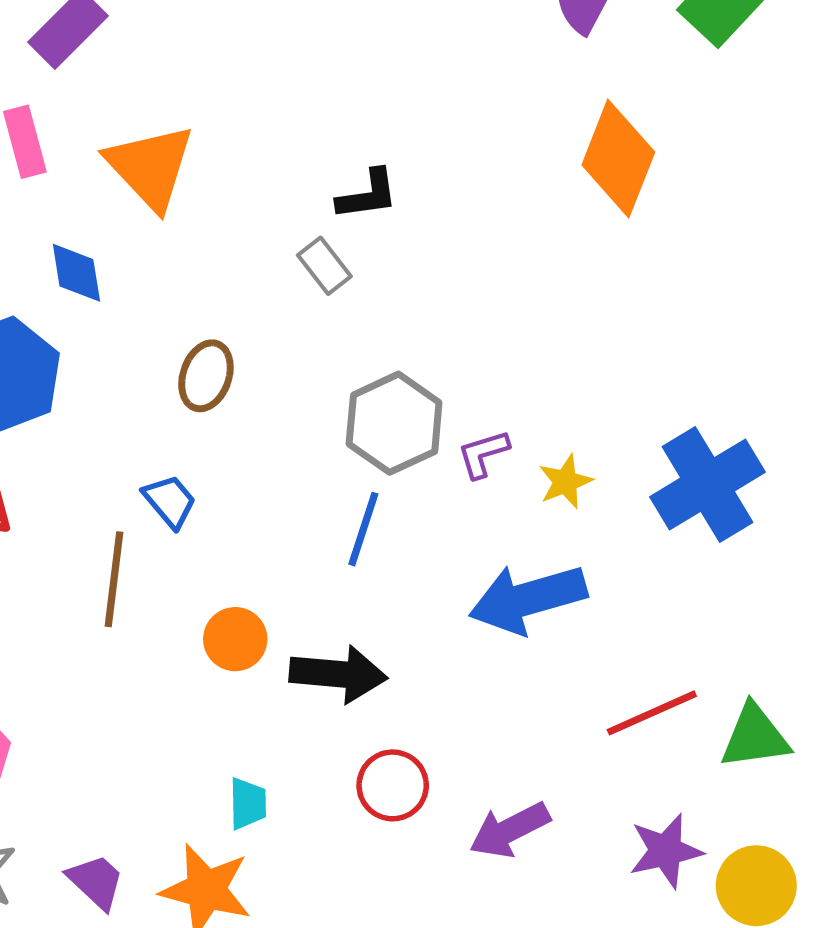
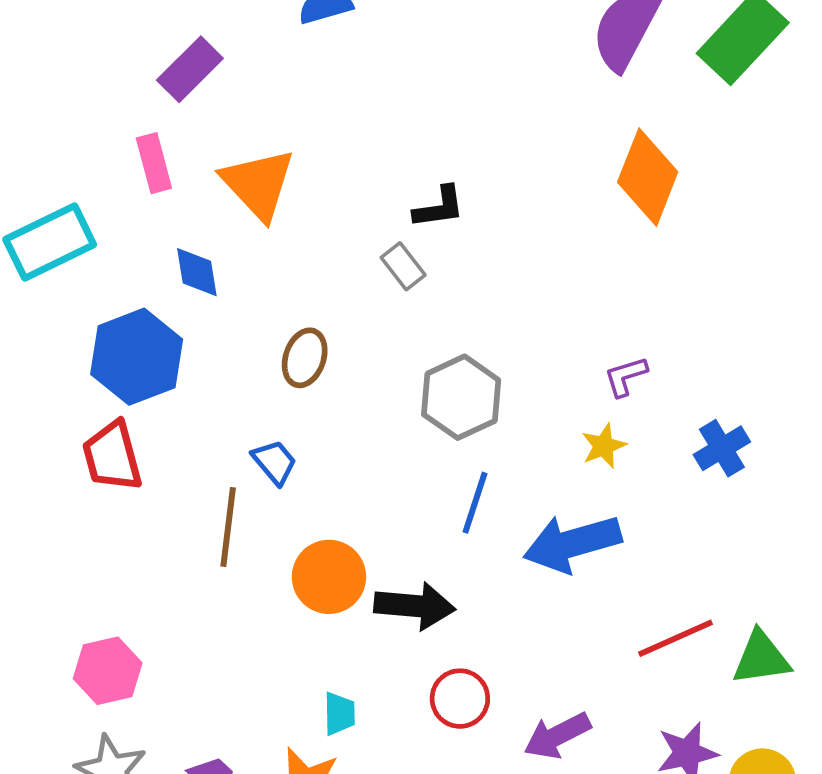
purple L-shape: (483, 454) -> (626, 376), moved
blue cross: (707, 484) -> (722, 448), size x0.6
blue line: (363, 529) -> (475, 503), moved
orange circle: (235, 639) -> (329, 577), size x1.4

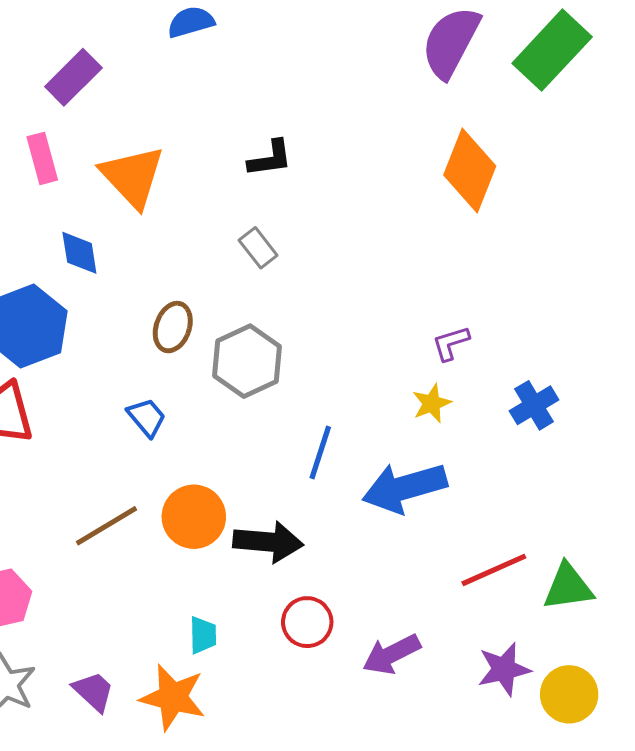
black L-shape: (439, 207) -> (270, 158), moved
gray hexagon: (461, 397) -> (247, 361), moved
brown line: (228, 527) -> (107, 526), moved, turned 52

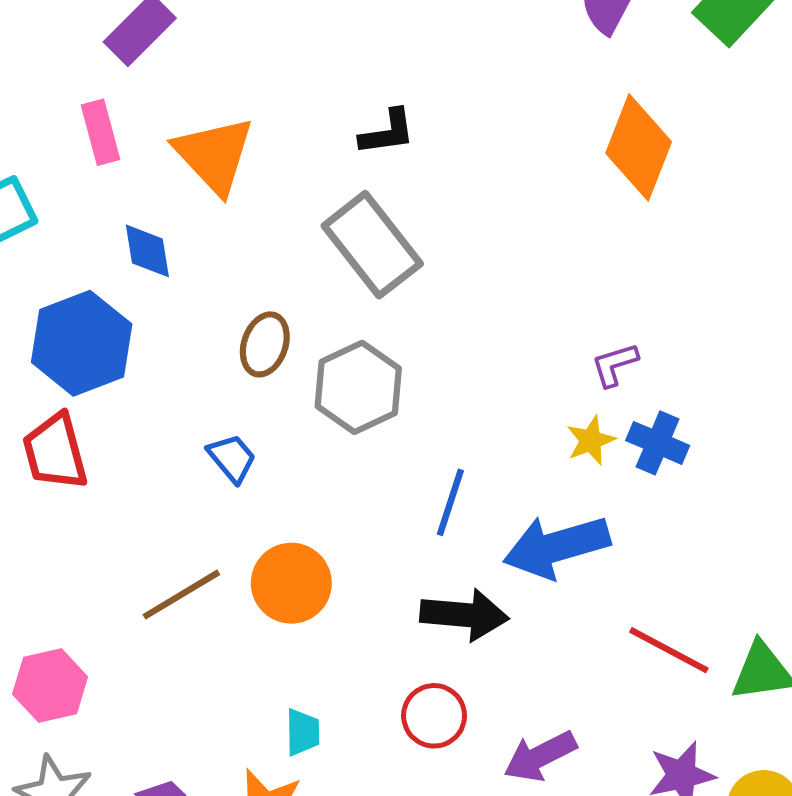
gray rectangle: (258, 248) -> (372, 245), size x2.0
blue cross: (534, 405) -> (658, 443), moved, turned -36
black arrow: (268, 542) -> (464, 615), moved
red line: (494, 570) -> (669, 650), turned 52

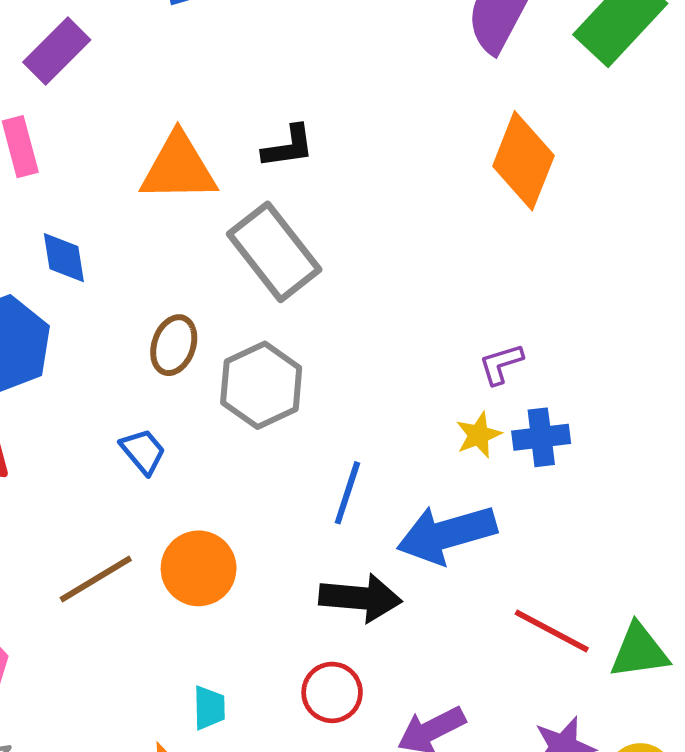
orange triangle: (214, 155) -> (178, 168), moved, turned -48
blue cross: (658, 443) -> (541, 437), turned -30

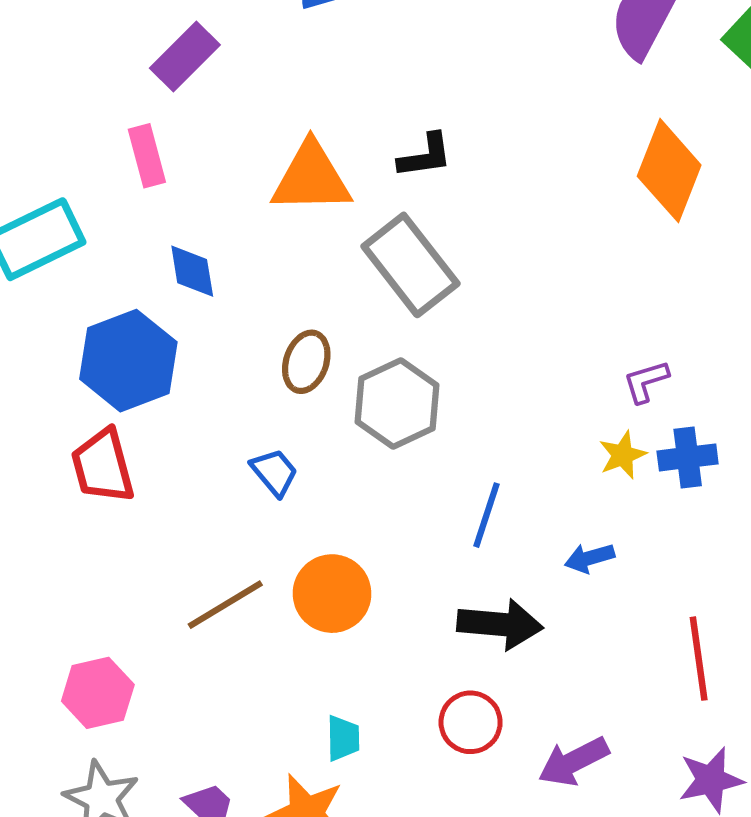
blue arrow: (447, 534) -> (589, 558), size x0.5
red line: (552, 631) -> (699, 659), turned 54

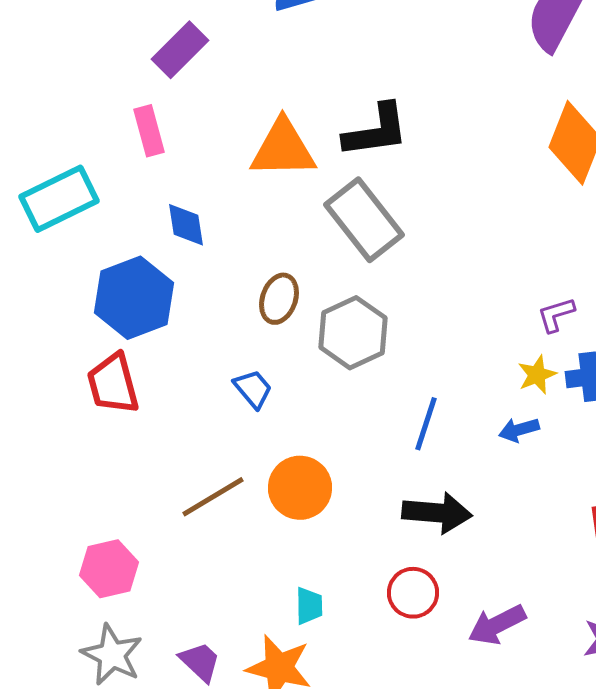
black L-shape: (425, 156) -> (376, 131), size x1.5
blue arrow: (589, 558) -> (519, 430), moved

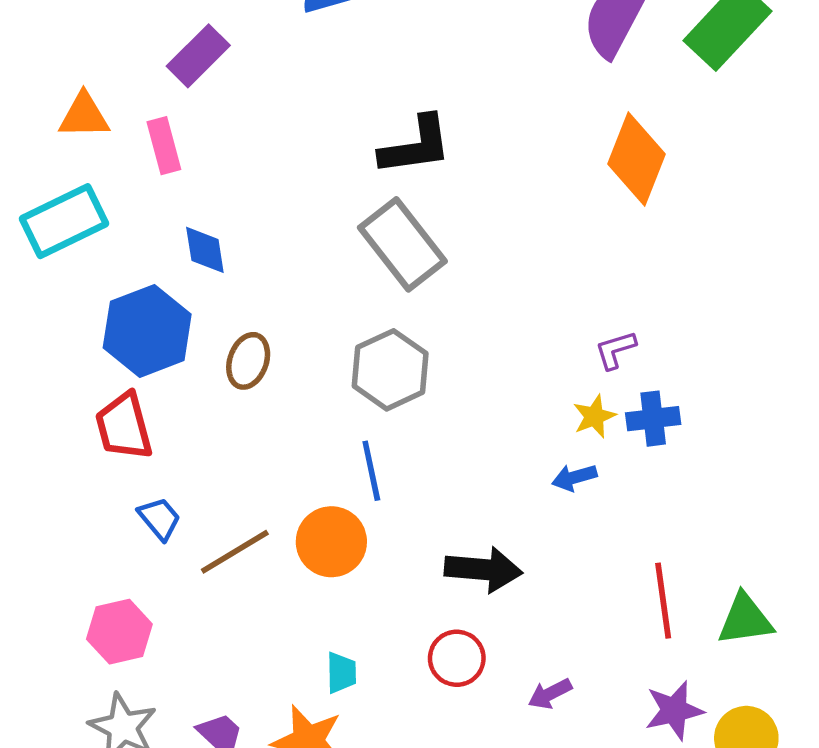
orange triangle: (283, 149) -> (84, 116), moved, size x0.7
brown ellipse: (279, 299) -> (248, 361), moved
blue trapezoid: (253, 389) -> (159, 518), moved
blue line: (426, 424) -> (371, 471), moved, turned -30
purple arrow: (497, 625) -> (550, 694), size x0.7

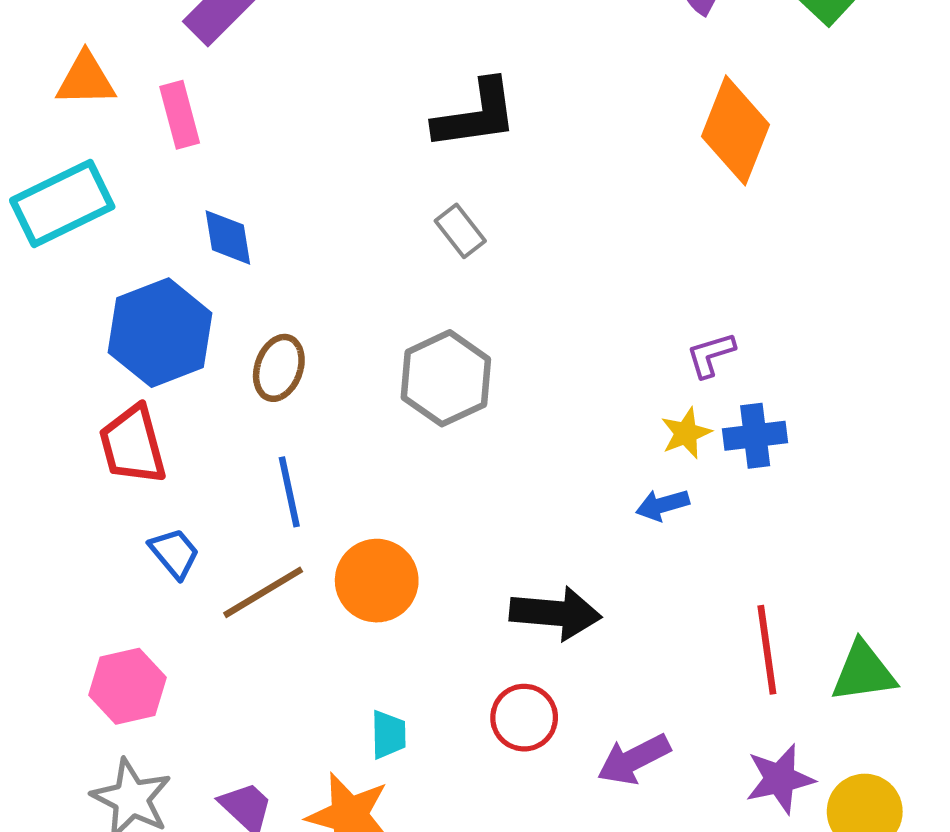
gray rectangle: (402, 244) -> (460, 231), size x0.5
blue line: (371, 471) -> (289, 492), moved
purple arrow: (550, 694) -> (634, 759), size x1.4

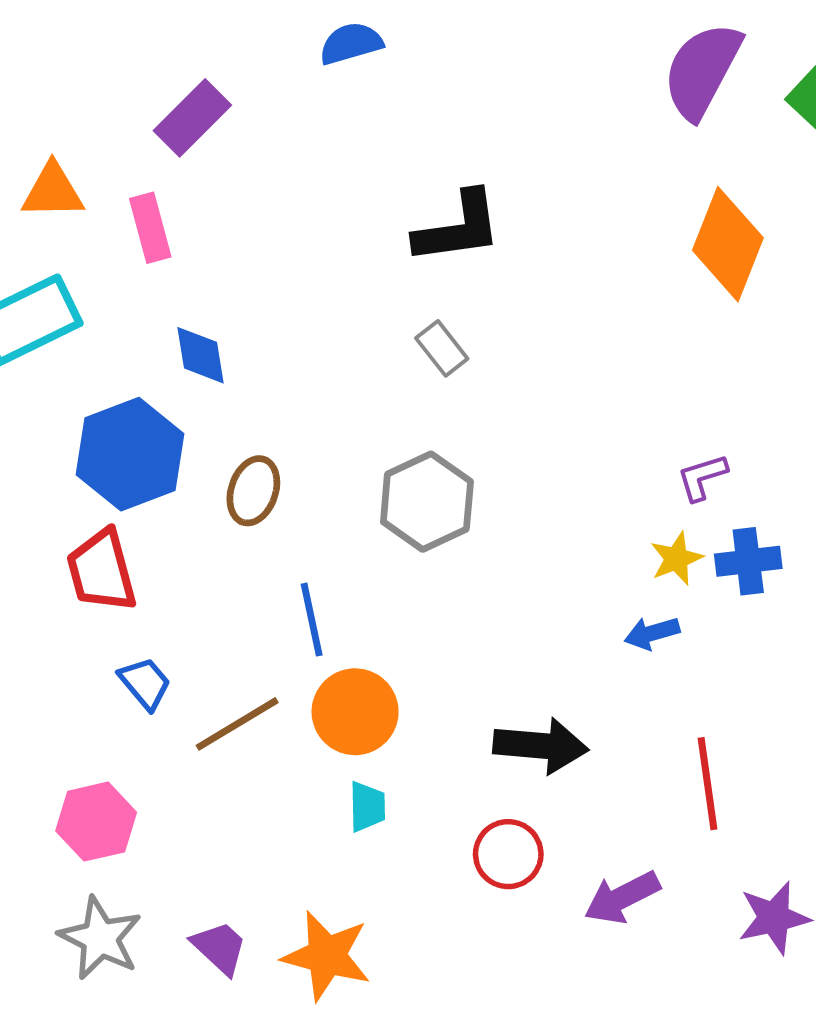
blue line: (289, 492) -> (312, 620), moved
red line: (767, 650) -> (708, 784), moved
cyan trapezoid: (388, 735) -> (367, 807), moved

